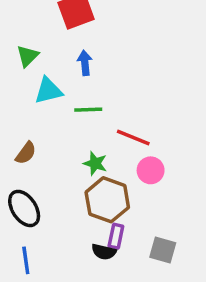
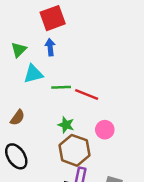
blue arrow: (85, 63) -> (50, 47), moved
red line: (133, 137) -> (87, 95), moved

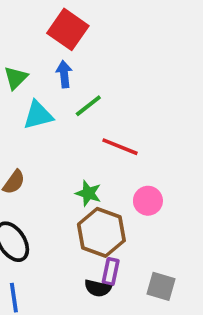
red square: (53, 18) -> (68, 29), turned -35
green line: (61, 87) -> (88, 106), moved, turned -36

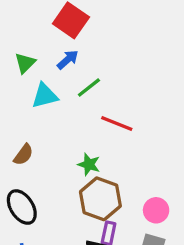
blue arrow: (64, 74) -> (68, 60), turned 55
pink circle: (148, 201) -> (156, 210), moved

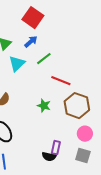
cyan triangle: (45, 96) -> (17, 64), turned -30
brown hexagon: (100, 199) -> (77, 106), moved

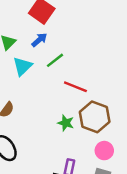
green star: (44, 106) -> (66, 123), moved

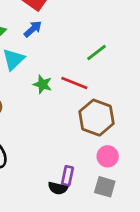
green line: (55, 60) -> (97, 53), moved
green star: (66, 123) -> (43, 84), moved

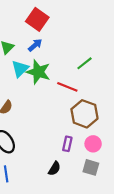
green star: (43, 84) -> (38, 72), moved, size x1.6
purple rectangle: (67, 176) -> (67, 144), moved
black semicircle: (58, 188) -> (54, 169), turned -72

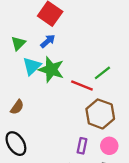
green line: (84, 63) -> (102, 73), moved

